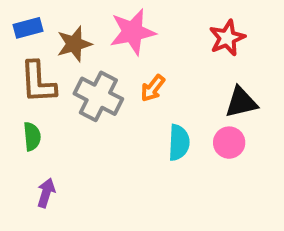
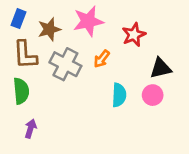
blue rectangle: (28, 28) -> (18, 19), turned -54
red star: (227, 38) -> (134, 35), moved
green semicircle: (32, 137) -> (21, 91), size x1.4

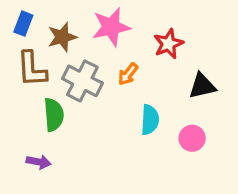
green semicircle: (21, 91) -> (54, 115), moved
pink circle: (153, 95) -> (192, 138), moved
purple arrow: (31, 129) -> (39, 162), turned 84

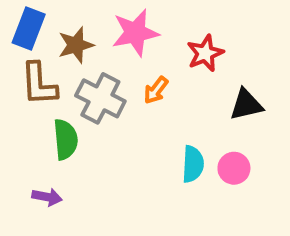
blue rectangle: (23, 24) -> (29, 29), size x1.4
cyan semicircle: (150, 120) -> (193, 164), moved

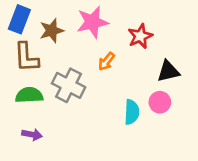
gray cross: (100, 98) -> (69, 85), moved
green semicircle: (66, 139) -> (29, 95), moved, turned -88
pink circle: (234, 168) -> (160, 102), moved

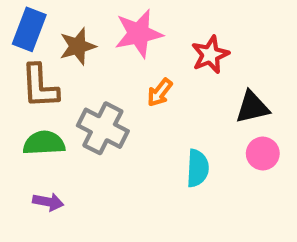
pink circle: (160, 102) -> (263, 154), moved

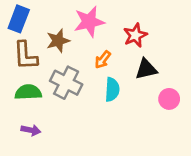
brown star: (78, 46) -> (58, 41), moved
black triangle: (252, 107) -> (146, 69), moved
cyan semicircle: (198, 168) -> (112, 89), moved

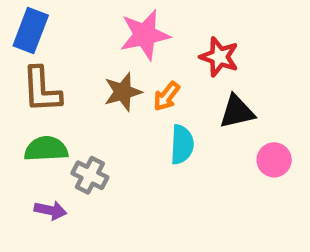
red star: (135, 35) -> (219, 57), turned -30
brown star: (58, 41) -> (123, 92), moved
gray cross: (66, 83) -> (90, 175), moved, size x0.7

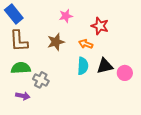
blue rectangle: (31, 31) -> (14, 14), turned -60
pink star: (145, 35) -> (66, 16), size x0.6
orange arrow: (167, 96) -> (86, 44), moved, turned 72
black triangle: (237, 112) -> (105, 66), moved

